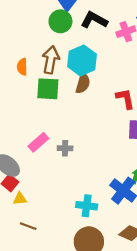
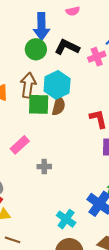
green square: (48, 89) -> (39, 104), moved
pink rectangle: (38, 142) -> (20, 145), moved
cyan cross: (87, 206) -> (66, 219), turned 30

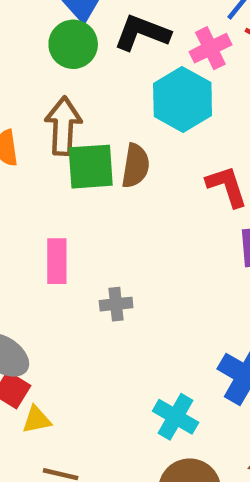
cyan hexagon: (57, 85) -> (183, 100), moved
pink rectangle: (20, 145) -> (57, 261), turned -42

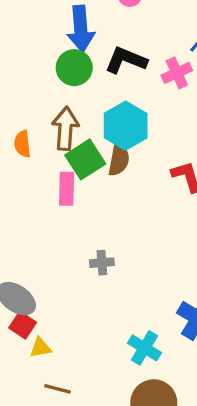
cyan hexagon: (183, 100) -> (126, 126), moved
green square: (91, 167) -> (85, 159), turned -30
pink rectangle: (57, 261) -> (67, 189), moved

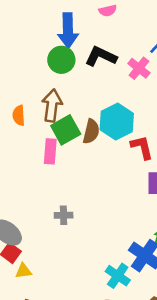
pink cross: (177, 73) -> (139, 68), turned -30
cyan hexagon: (126, 126) -> (117, 122), moved
gray cross: (102, 263) -> (64, 215), moved
cyan cross: (144, 348) -> (118, 276), moved

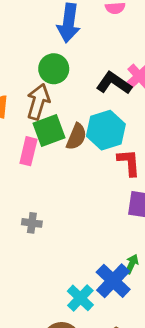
black L-shape: (101, 56) -> (114, 83), moved
green circle: (61, 60) -> (54, 69), moved

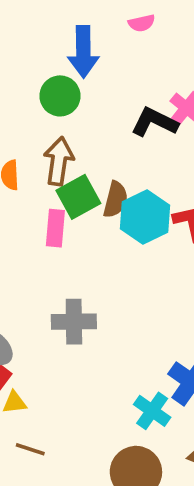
green circle: (54, 69) -> (60, 96), moved
cyan hexagon: (106, 130) -> (145, 217), moved
gray cross: (32, 223) -> (74, 322), size x1.6

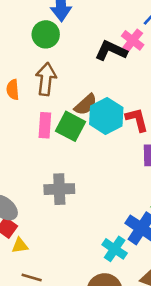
green square: (78, 197) -> (70, 126), moved, turned -32
brown semicircle: (116, 200) -> (86, 105), turned 35

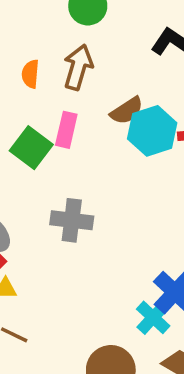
green square: (70, 126) -> (31, 148), moved
cyan cross: (115, 249) -> (153, 317), moved

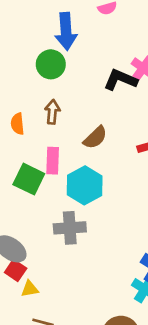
brown arrow: (78, 67) -> (52, 112), size x0.7
cyan hexagon: (152, 131) -> (85, 185), moved

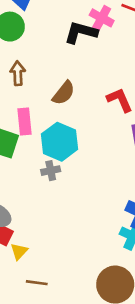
gray cross: (70, 228) -> (51, 171), moved, size x0.6
yellow triangle: (30, 289) -> (19, 251), turned -30

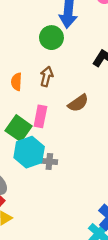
cyan hexagon: (59, 142) -> (29, 152), moved

